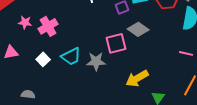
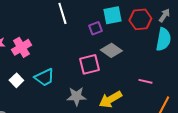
pink line: (186, 53) -> (145, 81), moved
gray star: (96, 61) -> (76, 96), moved

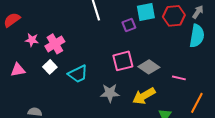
gray diamond: (111, 50) -> (149, 67), moved
white square: (16, 80) -> (50, 67), moved

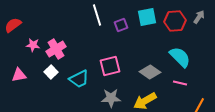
purple square: (129, 25) -> (121, 25), moved
cyan semicircle: (197, 36) -> (180, 57), moved, turned -55
pink square: (123, 61) -> (110, 66), moved

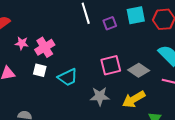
pink square: (110, 66) -> (111, 65), moved
white square: (51, 72) -> (40, 70), turned -32

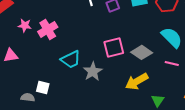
white square: (40, 70) -> (43, 87), moved
gray star: (100, 96) -> (93, 71), moved, turned -30

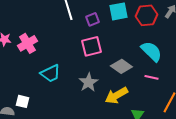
pink square: (114, 47) -> (91, 46), moved
gray star: (93, 71) -> (88, 82), moved

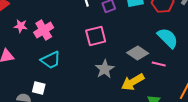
pink square: (91, 46) -> (96, 36), moved
cyan trapezoid: (50, 73) -> (51, 60), moved
pink line: (151, 77) -> (159, 64), moved

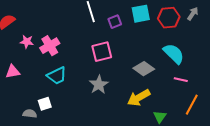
pink line: (159, 64) -> (181, 80), moved
gray star: (105, 69) -> (99, 85), moved
white square: (39, 88) -> (45, 104), turned -32

